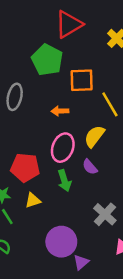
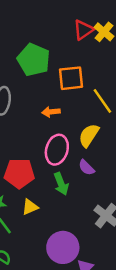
red triangle: (69, 24) -> (83, 30), moved, size x0.7

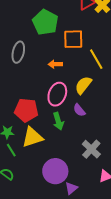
yellow triangle: (30, 207) -> (32, 137), size x1.6

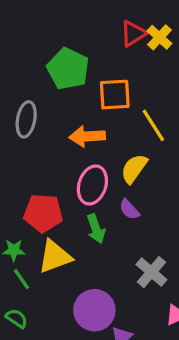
orange arrow: (55, 64) -> (87, 136), size x1.5

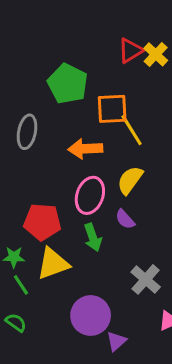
yellow line: (153, 125) -> (132, 130), moved

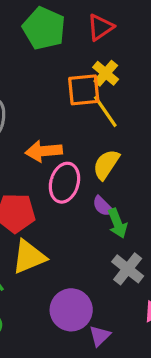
yellow cross: (156, 54) -> (106, 73), moved
green pentagon: (68, 84) -> (44, 28), moved
orange arrow: (85, 149) -> (44, 151), moved
green arrow: (93, 237) -> (117, 223), moved

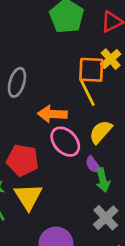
yellow line: (105, 111) -> (87, 92), moved
pink ellipse: (64, 183) -> (65, 142), turned -68
yellow triangle: (29, 257) -> (28, 197), turned -48

